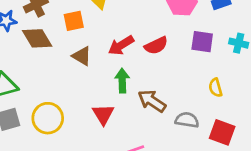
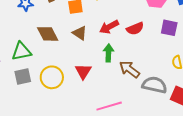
brown diamond: (37, 38) -> (48, 34), moved
red triangle: (103, 114) -> (83, 71), moved
gray semicircle: (187, 120) -> (155, 85), size x1.4

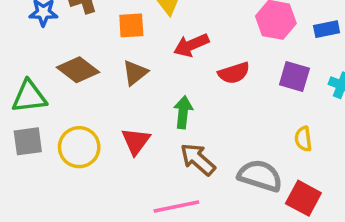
red arrow: (109, 27) -> (191, 45), moved
brown triangle: (80, 33) -> (135, 73), turned 42
brown diamond: (48, 34) -> (78, 70), turned -30
brown arrow: (129, 69) -> (198, 159), moved

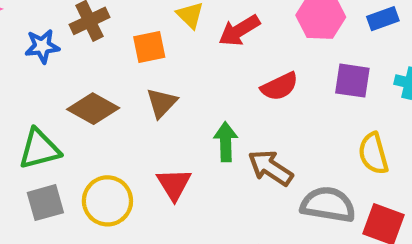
red arrow: (191, 45) -> (239, 31), moved
yellow semicircle: (303, 139) -> (373, 153), size x1.4
brown arrow: (198, 159) -> (270, 168), moved

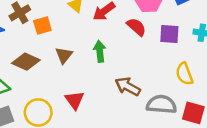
orange square: (149, 47) -> (42, 26), moved
red semicircle: (280, 86) -> (136, 27), moved, turned -108
green arrow: (226, 142) -> (100, 51), moved

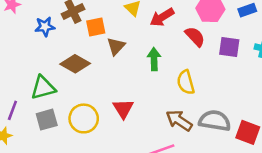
brown triangle: (64, 55) -> (116, 46), moved
yellow semicircle: (184, 74) -> (186, 82), moved
brown arrow: (128, 86) -> (179, 120), moved

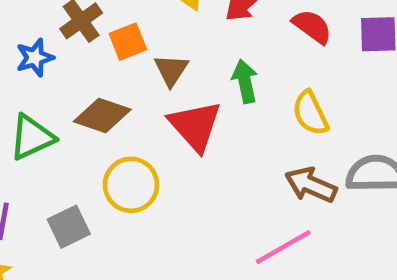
green triangle: (43, 88) -> (32, 137), moved
red triangle: (123, 109) -> (195, 126), moved, size x1.4
yellow circle: (84, 118) -> (131, 185), moved

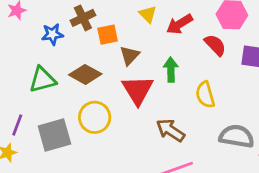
brown arrow: (311, 185) -> (170, 130), moved
gray square: (69, 227) -> (54, 135), size x1.4

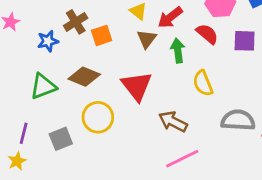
brown triangle: (130, 55) -> (147, 39), moved
green arrow: (171, 70) -> (178, 51), moved
gray square: (54, 135) -> (61, 139), size x0.7

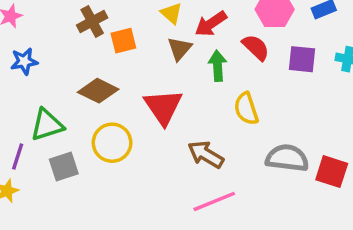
blue star: (48, 41) -> (24, 61), moved
green triangle: (43, 86) -> (47, 125), moved

